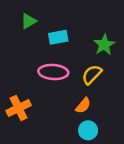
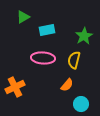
yellow semicircle: (92, 74) -> (74, 60), turned -30
cyan circle: (88, 130) -> (81, 104), moved

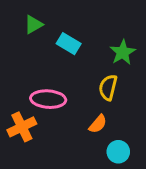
cyan rectangle: (47, 30) -> (69, 44), turned 42
pink ellipse: (43, 58) -> (48, 99), moved

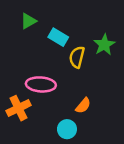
yellow semicircle: (108, 87) -> (77, 57), moved
cyan circle: (118, 152) -> (67, 129), moved

